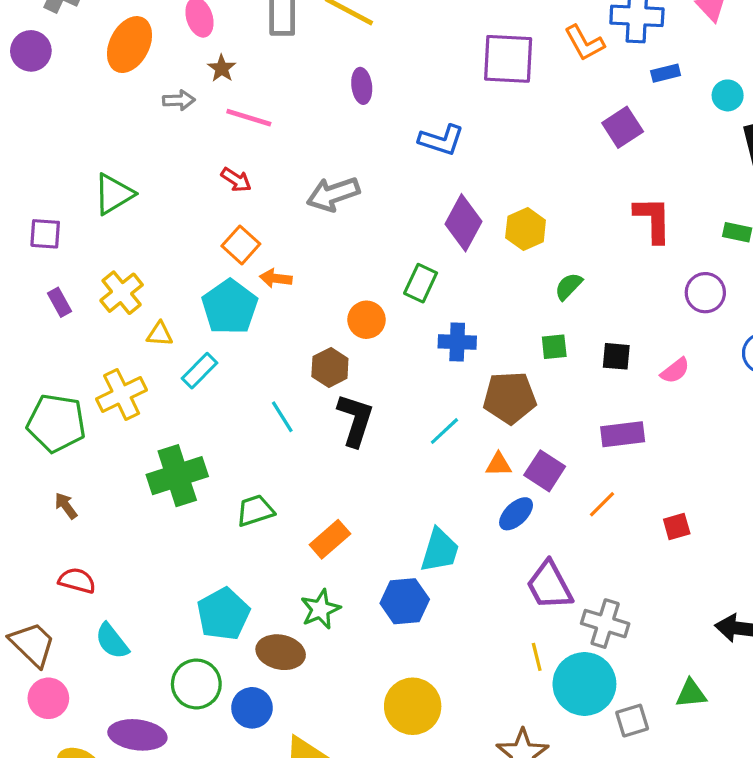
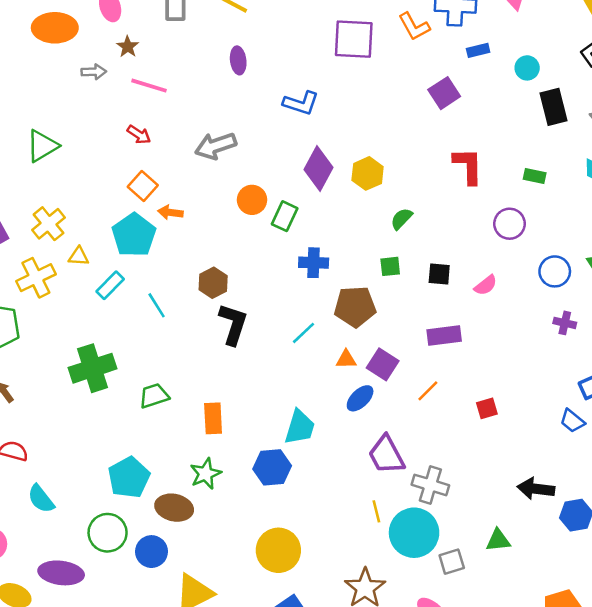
orange ellipse: (129, 45) -> (55, 28), turned 63
orange circle: (367, 320) -> (252, 200), moved
yellow cross: (122, 394) -> (36, 278), moved
cyan line: (282, 417) -> (157, 305), moved
orange rectangle: (330, 539) -> (213, 418), turned -52

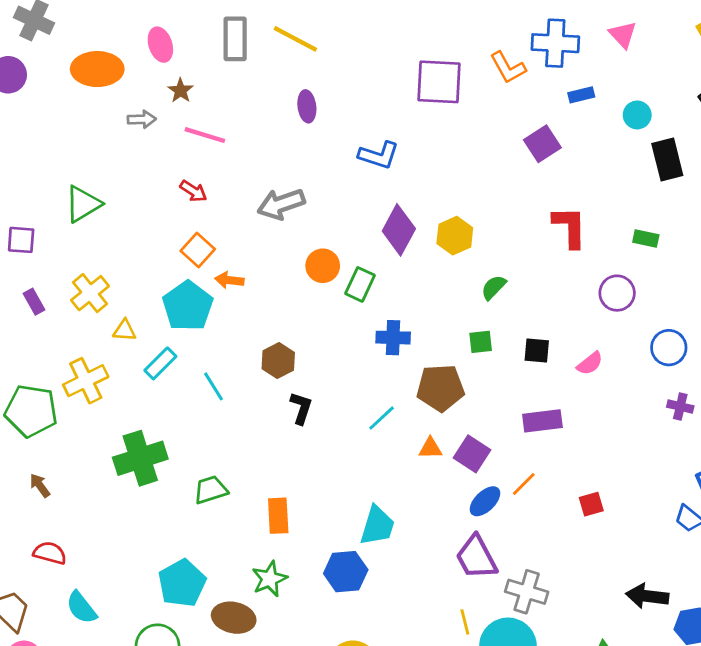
yellow cross: (36, 278) -> (86, 381), moved
black L-shape: (233, 324) -> (301, 408), size x0.7
blue ellipse: (360, 398) -> (485, 501), moved

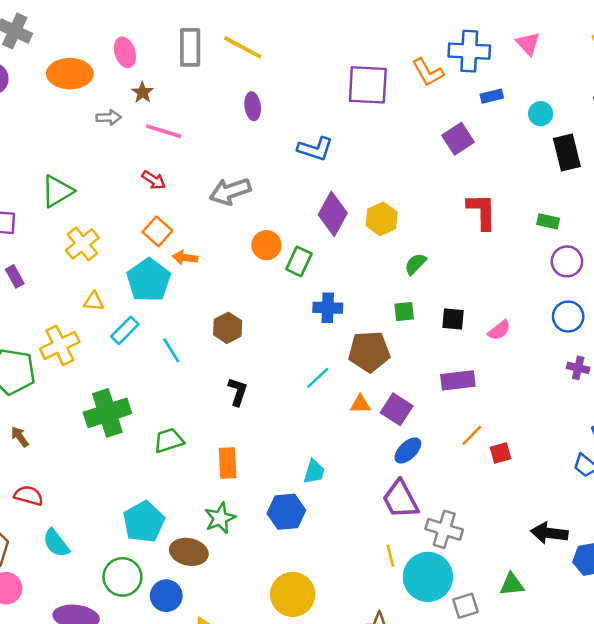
yellow cross: (90, 293) -> (82, 244), moved
purple circle: (617, 293) -> (567, 261), moved
black L-shape: (301, 408) -> (238, 392), moved
orange line: (524, 484) -> (472, 435), moved
cyan trapezoid: (377, 526) -> (314, 472), size x0.7

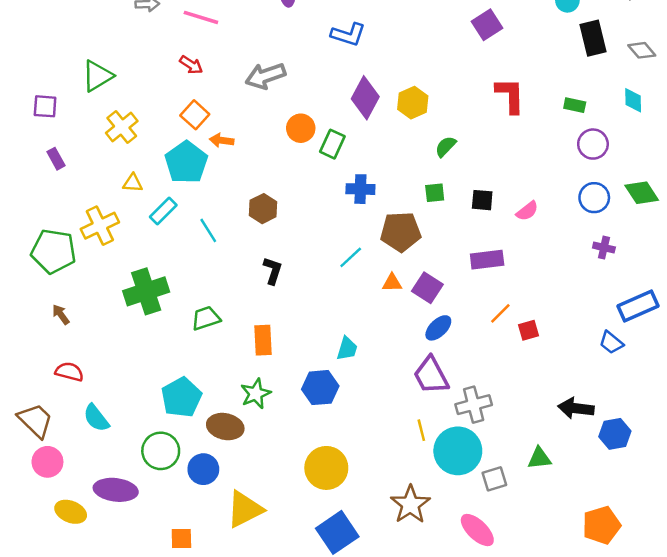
gray cross: (444, 529) -> (474, 405), turned -32

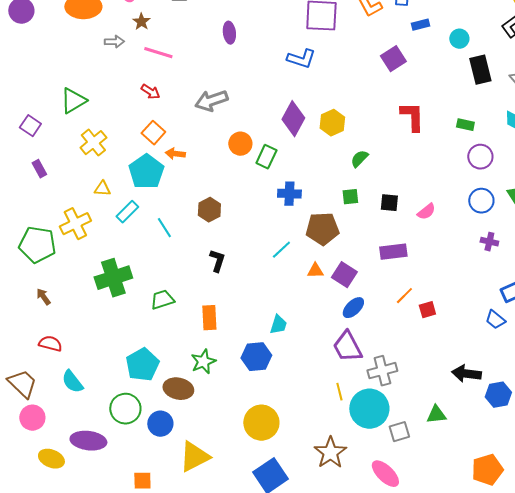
blue L-shape: (348, 34) -> (301, 59), moved
purple square: (45, 106) -> (30, 126), turned 30

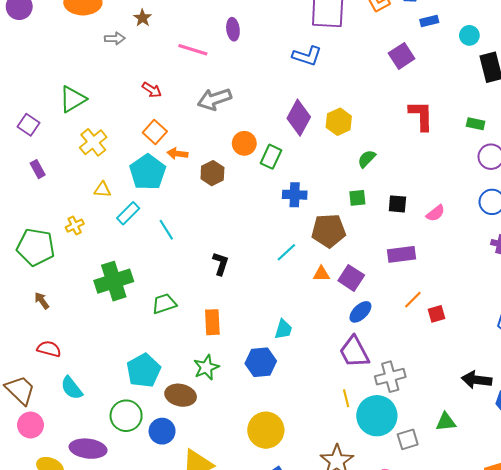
pink line: (158, 53) -> (193, 50), moved
brown hexagon: (209, 210) -> (212, 173), moved
yellow cross: (75, 224) -> (75, 226), size x0.6

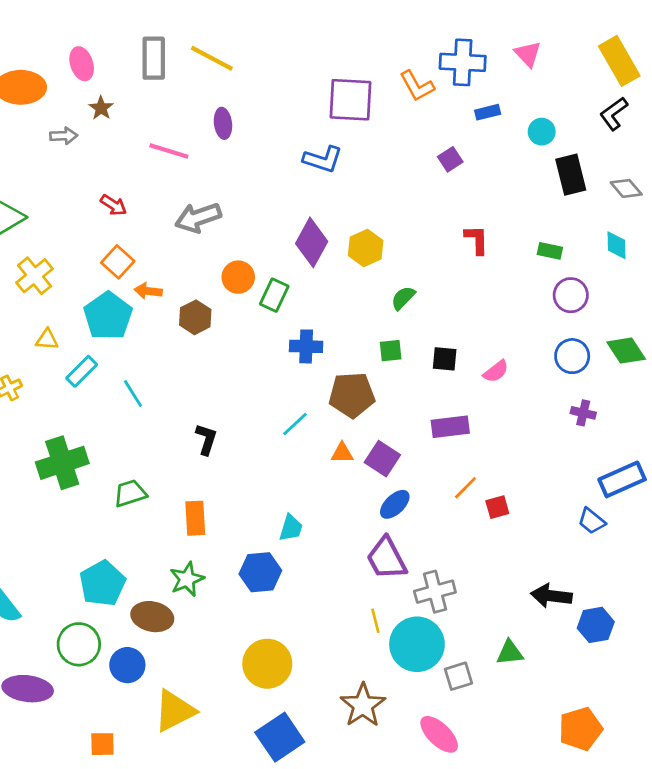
purple square: (402, 56) -> (450, 159), size x0.7
red L-shape: (421, 116) -> (477, 240), size x0.7

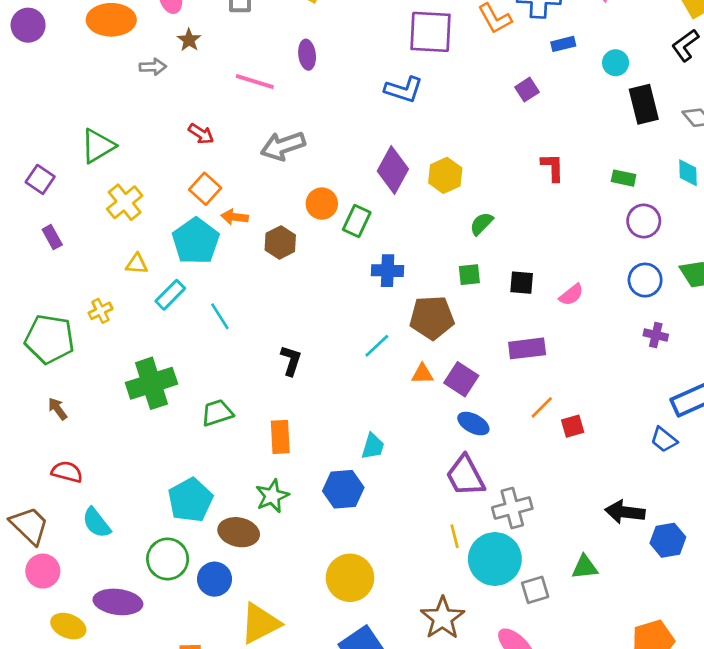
blue ellipse: (395, 504) -> (473, 424), turned 72

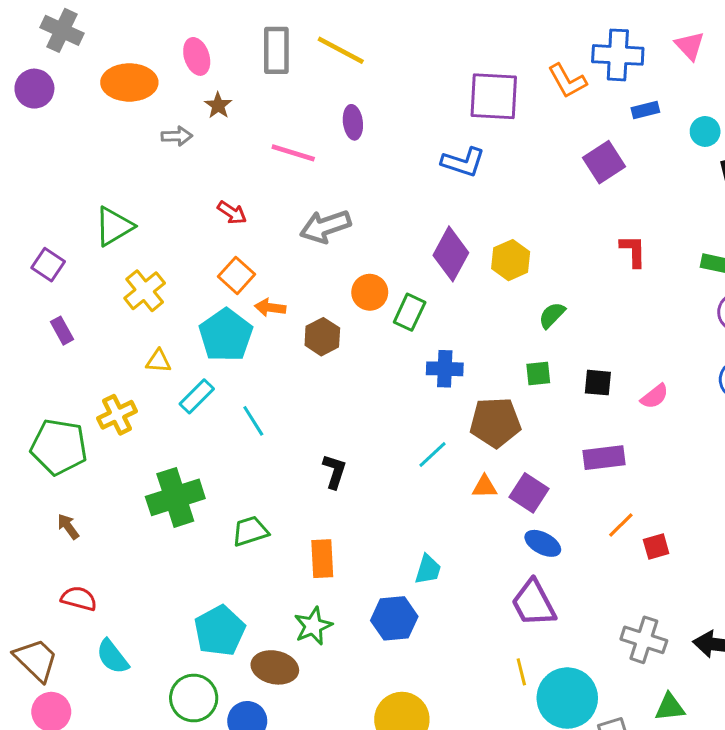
purple square: (527, 90) -> (604, 162), size x1.5
yellow cross: (100, 311) -> (117, 415), size x1.4
gray cross: (512, 508) -> (644, 640), moved, turned 33

